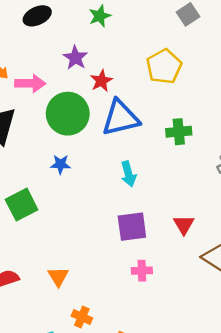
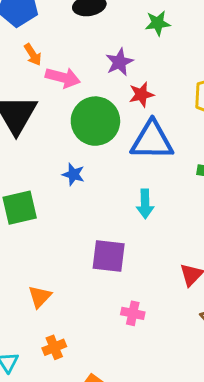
purple square: (132, 227) -> (109, 256), moved
orange cross: (82, 317) -> (54, 347), turned 30

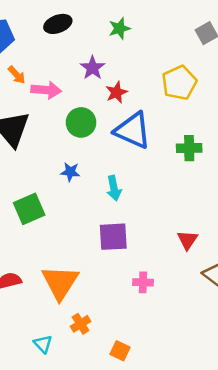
green circle: (95, 121) -> (81, 122), size x0.7
blue triangle: (152, 140) -> (133, 130), turned 33
cyan arrow: (145, 204) -> (114, 188), moved
orange triangle: (40, 297) -> (60, 282), size x1.8

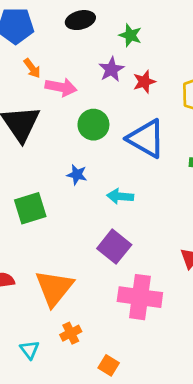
green star: (119, 28) -> (130, 35), moved, turned 30
red star: (116, 92) -> (144, 82), moved
cyan arrow: (114, 188) -> (120, 196), turned 100
purple square: (113, 237) -> (114, 247), turned 36
pink cross: (143, 282) -> (140, 297), size x2.0

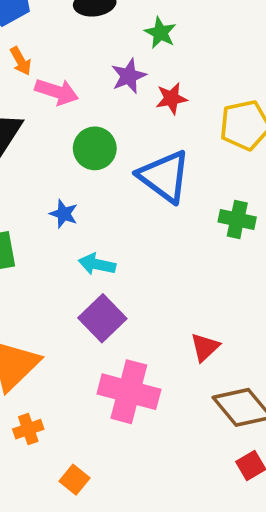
cyan arrow: (120, 196) -> (97, 264), moved

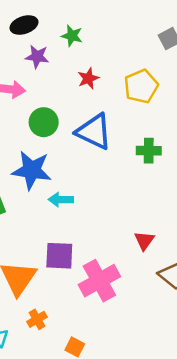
purple star: (129, 76) -> (37, 57), moved, turned -30
blue star: (64, 214) -> (32, 170), size x2.0
purple square: (102, 318) -> (59, 256), moved, turned -32
pink cross: (129, 392) -> (99, 281), turned -33

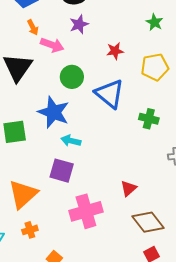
green star: (72, 36) -> (154, 22), moved
purple star: (37, 57) -> (79, 24), turned 30
purple square: (59, 256) -> (62, 171), moved

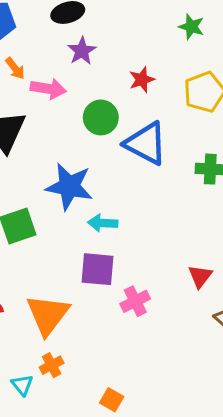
green circle: (72, 77) -> (101, 117), moved
pink cross: (86, 211) -> (135, 301), moved, size x0.6
orange cross: (30, 230) -> (52, 365), moved

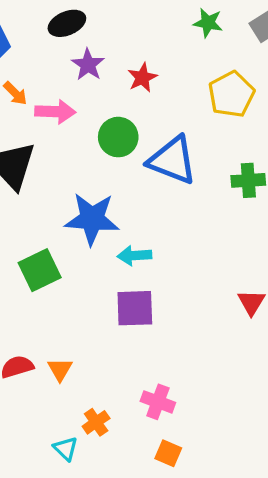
red star: (142, 80) -> (142, 78), moved
pink cross: (135, 301) -> (158, 402), moved, turned -36
orange triangle: (48, 315) -> (60, 369), moved, size x0.5

